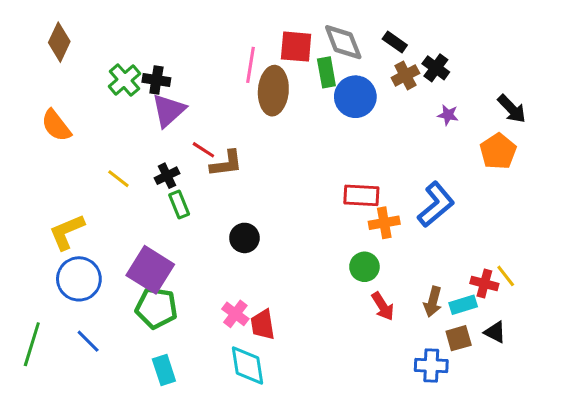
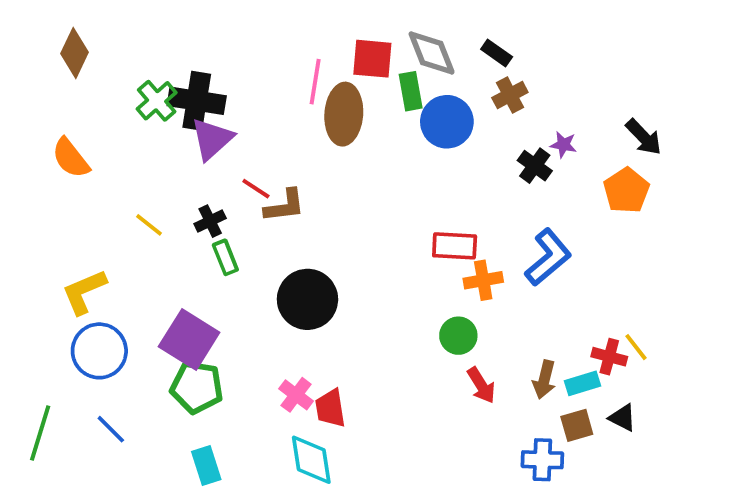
black cross: (436, 68) -> (535, 166), moved
black cross: (156, 80) -> (197, 101), size x1.6
black circle: (244, 238) -> (307, 299), size x1.6

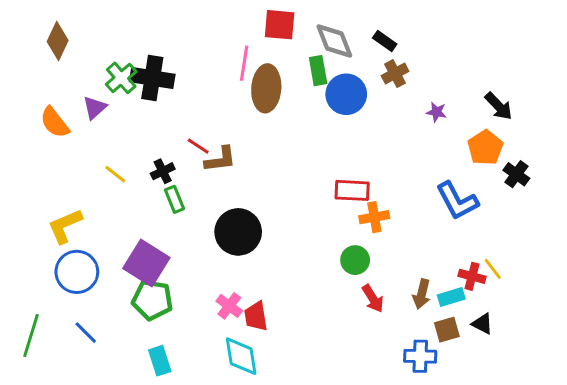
red square: (372, 59) -> (280, 25), moved
purple triangle: (212, 139) -> (95, 108), moved, size x0.7
black cross: (535, 166) -> (516, 174), moved
blue L-shape: (548, 257) -> (457, 201), moved, turned 102

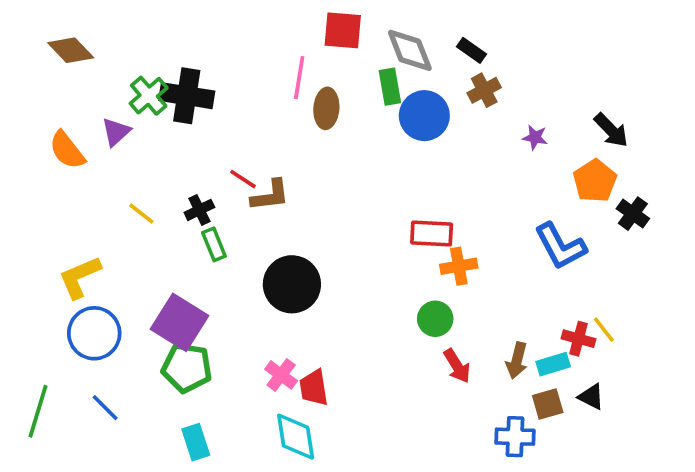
brown diamond: (58, 41) -> (71, 50), turned -69
brown ellipse: (266, 88) -> (326, 108), size x0.7

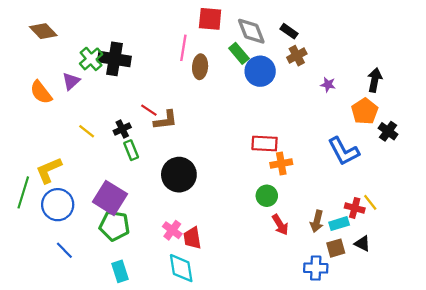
green rectangle: (390, 87) -> (239, 53), turned -30
black arrow: (611, 130) -> (375, 80), turned -125
green line: (38, 411) -> (23, 192), moved

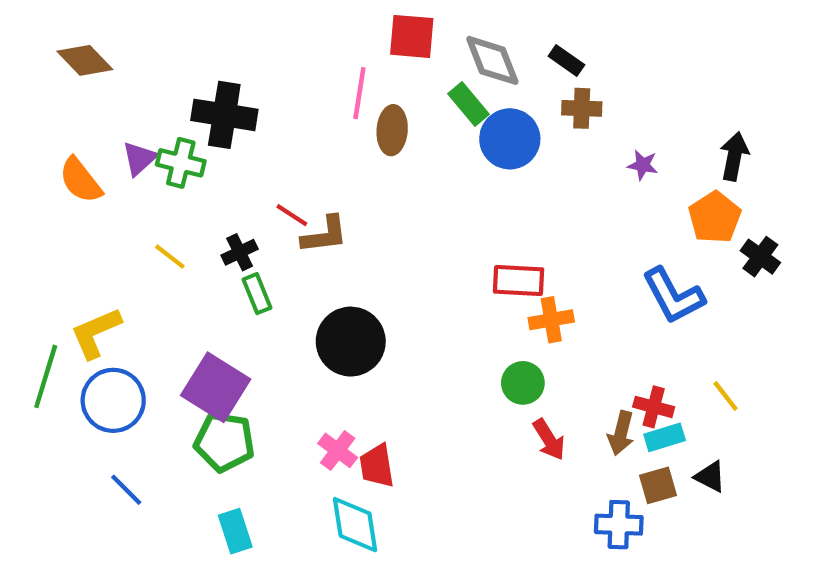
brown cross: (297, 56) -> (582, 108), turned 30
green cross: (91, 59) -> (181, 163), moved, turned -35
red cross: (355, 208) -> (654, 407), moved

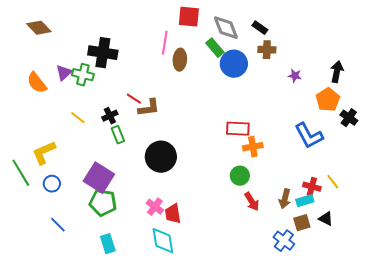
green line: (46, 376) -> (21, 173), turned -48
blue circle: (113, 400) -> (52, 184), size x0.6
red cross: (654, 407) -> (312, 187), moved
blue cross: (619, 525) -> (284, 241), turned 35

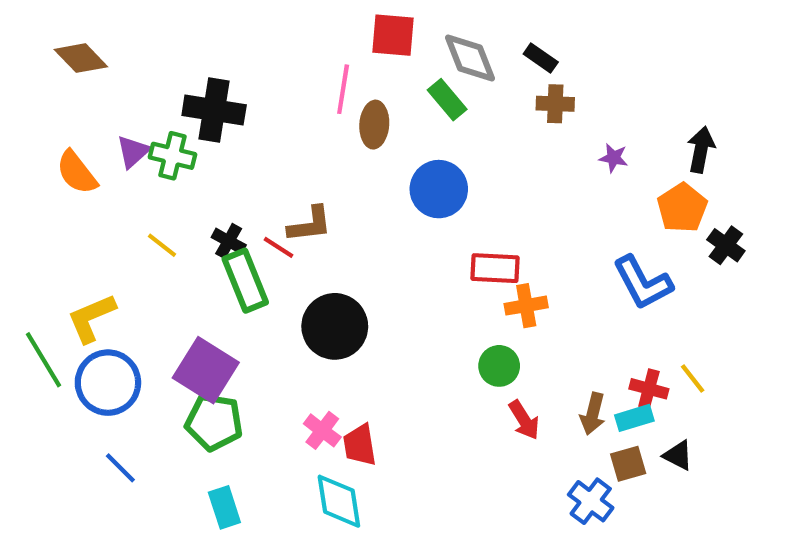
blue circle: (234, 64) -> (439, 189), moved
red line: (134, 99) -> (279, 247), moved
black cross: (110, 116) -> (229, 241), turned -35
green rectangle: (118, 135) -> (245, 281), size x1.6
blue circle: (52, 184) -> (108, 383), size x1.8

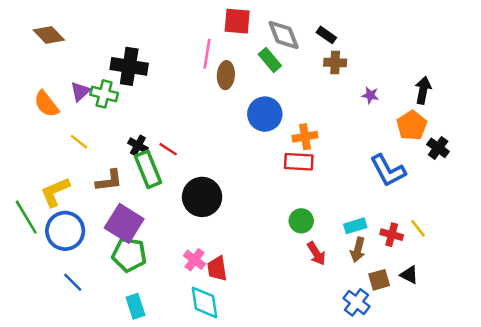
brown L-shape: (310, 224) -> (109, 181), moved
yellow line: (162, 245) -> (79, 142), moved
orange cross: (526, 306) -> (305, 137), moved
cyan rectangle: (634, 418) -> (355, 226), moved

